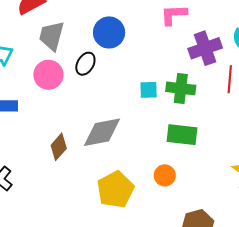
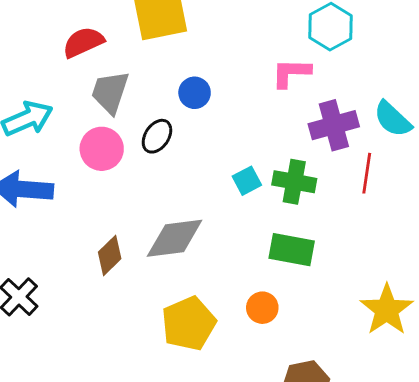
blue circle: (109, 32) -> (195, 93), size x0.7
cyan square: (149, 90) -> (247, 181), turned -30

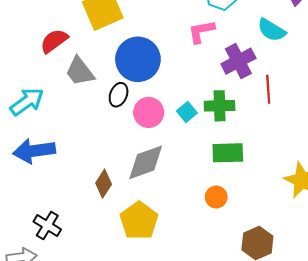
gray trapezoid: (110, 92) -> (80, 71), turned -44
blue circle: (195, 93) -> (138, 59), size x2.0
cyan semicircle: (393, 119) -> (272, 30), moved
pink circle: (102, 149) -> (149, 112), moved
yellow pentagon: (189, 324) -> (139, 221), moved

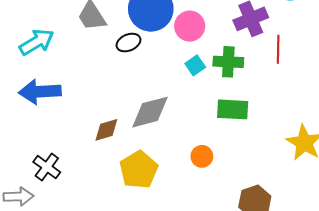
black ellipse: (119, 95) -> (128, 43), turned 40
pink circle: (149, 112) -> (190, 26), moved
brown diamond: (104, 184) -> (106, 130), turned 36
orange circle: (216, 197) -> (202, 156), moved

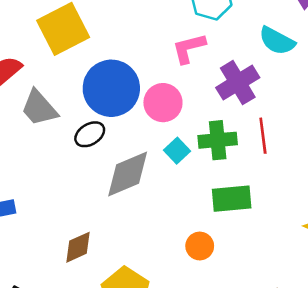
red line: (278, 49) -> (263, 136), moved
gray diamond: (150, 112) -> (128, 174), moved
orange circle: (202, 156) -> (200, 246), moved

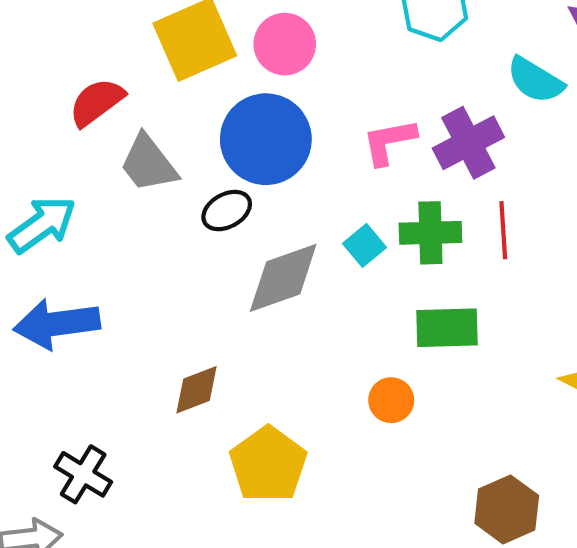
pink L-shape: (189, 48) -> (389, 142), moved
pink circle: (163, 103) -> (285, 44), moved

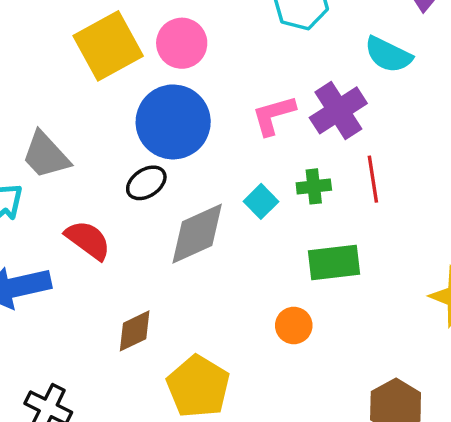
red semicircle: (97, 102) -> (88, 240), moved, turned 78
gray trapezoid: (149, 163) -> (46, 155), moved
green cross: (430, 233) -> (314, 186), size x0.7

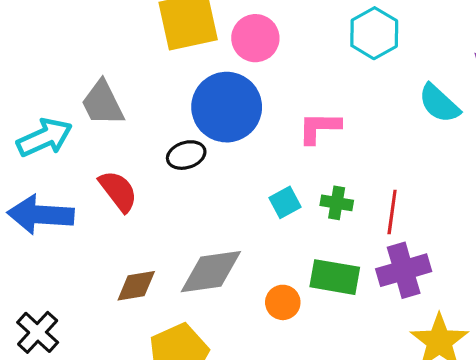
purple cross: (338, 110) -> (404, 270), moved
gray diamond: (197, 234) -> (211, 272), moved
orange circle: (294, 325) -> (283, 302), moved

